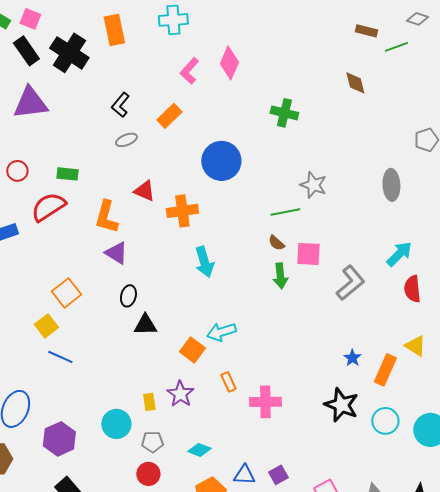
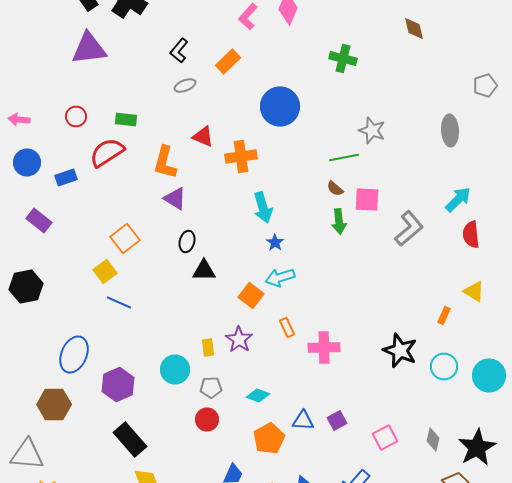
blue star: (352, 358) -> (275, 242), moved
orange rectangle: (385, 370) -> (444, 316), size x0.6

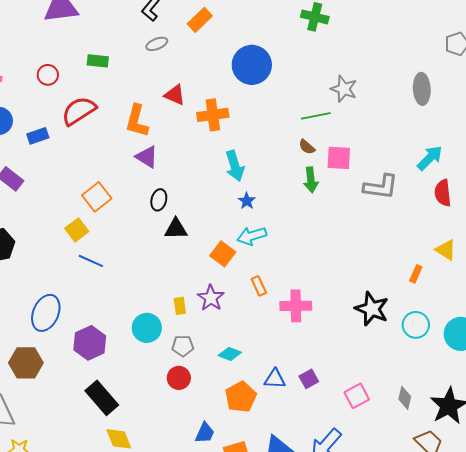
green rectangle: (126, 120) -> (98, 61), moved
gray L-shape: (409, 228) -> (381, 187), turned 48

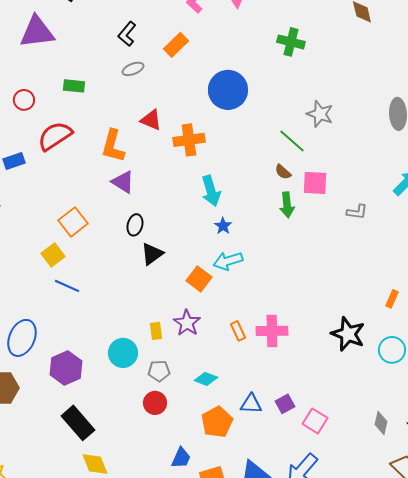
green line: (316, 116) -> (292, 141), turned 52
gray L-shape: (381, 187) -> (357, 212), size x0.6
black triangle: (176, 229) -> (152, 254), turned -35
orange rectangle: (259, 286) -> (238, 331), moved
pink square: (357, 396) -> (315, 421), moved, turned -30

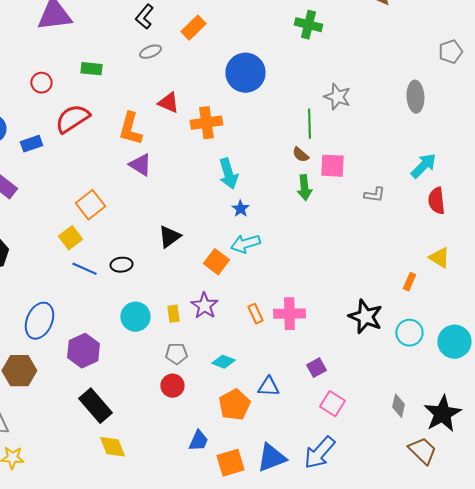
green line: (292, 141) -> (309, 124), turned 48
black ellipse: (135, 225) -> (121, 265), moved, turned 70
cyan circle: (123, 353) -> (135, 317), moved
purple square: (285, 404) -> (316, 368), moved

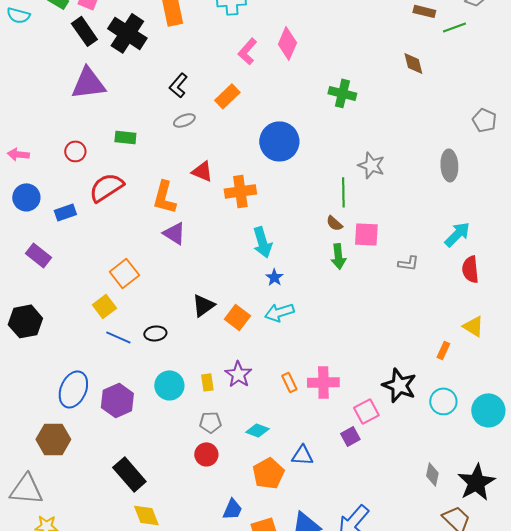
gray pentagon: (450, 52) -> (484, 120), turned -30
orange square: (216, 262) -> (237, 317), moved
purple hexagon: (83, 351) -> (117, 400), moved
pink square: (332, 404) -> (366, 411), moved, turned 30

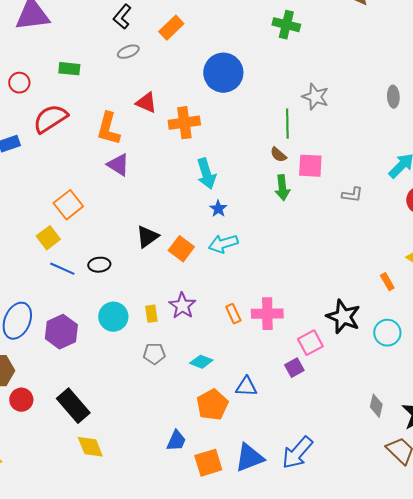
gray ellipse: (449, 165) -> (393, 97), size x0.7
orange rectangle: (443, 350) -> (387, 282), turned -54
red circle: (206, 454) -> (21, 400), moved

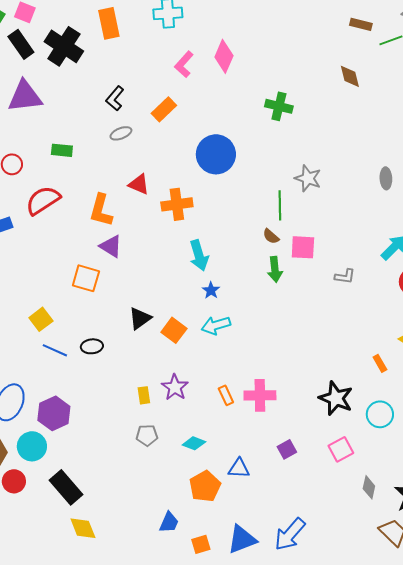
orange square: (68, 205) -> (86, 278), moved, turned -36
cyan circle: (113, 317) -> (32, 446), moved
pink square: (310, 343) -> (341, 449), moved
orange square: (208, 463) -> (201, 544), size x0.7

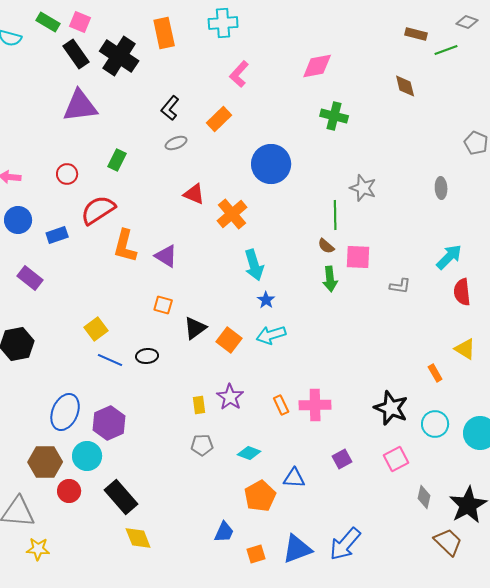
pink diamond: (224, 56) -> (317, 66), moved, turned 56
green rectangle: (62, 150) -> (117, 160), turned -70
orange cross: (177, 204) -> (232, 214), turned -32
orange L-shape: (101, 210) -> (125, 246), moved
orange square: (86, 278) -> (163, 305), moved, size x0.7

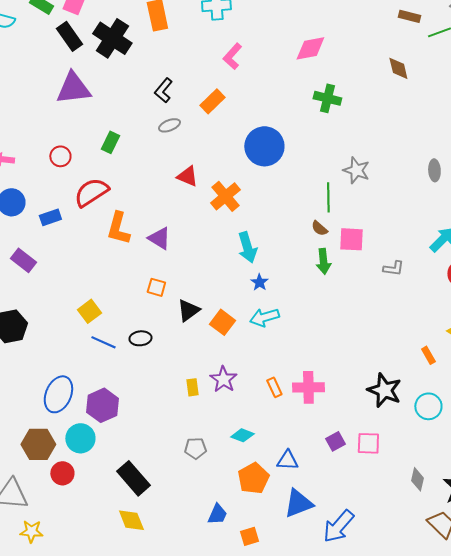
gray pentagon: (202, 445) -> (195, 448), moved
pink square: (396, 459) -> (368, 443), moved, turned 30
black rectangle: (121, 497) -> (133, 478), moved
blue triangle: (297, 549) -> (298, 503), moved

